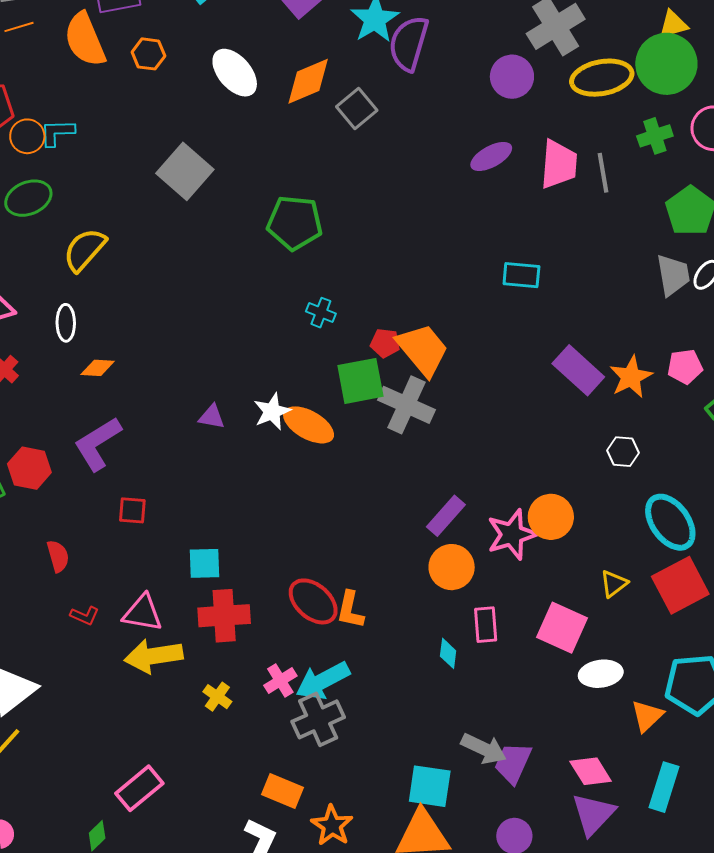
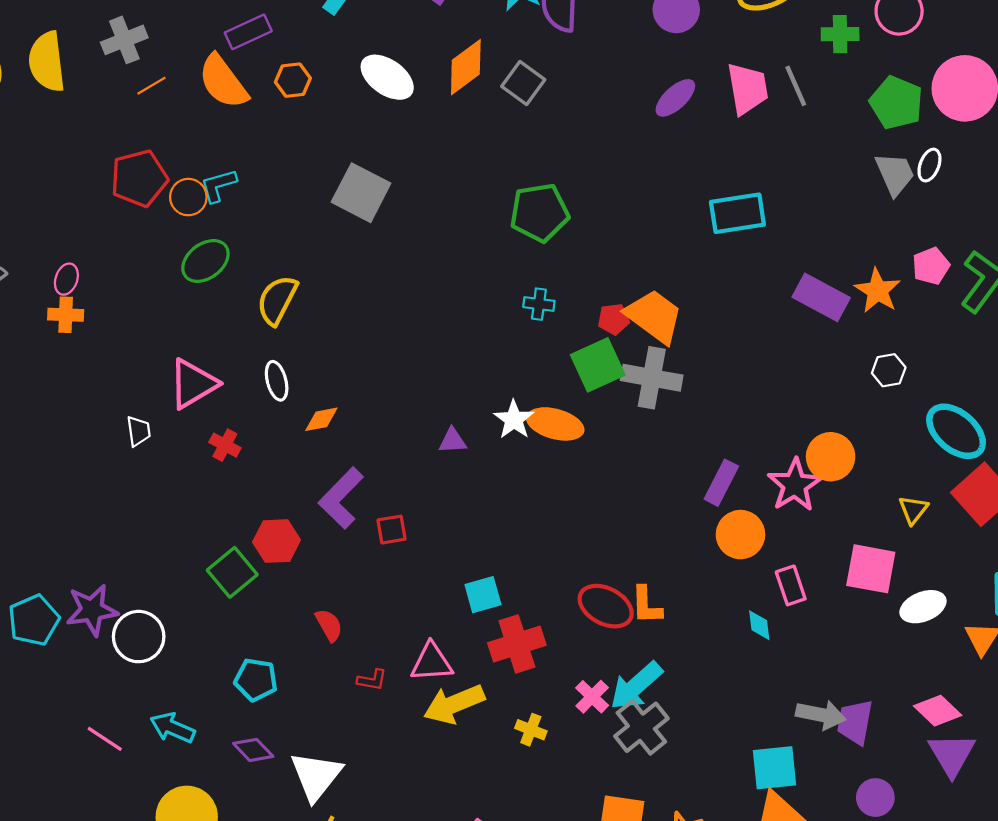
green cross: (655, 136) -> (840, 34), turned 32
green pentagon: (295, 223) -> (539, 213), moved
cyan rectangle: (521, 275) -> (737, 213), size x1.4
red square: (132, 510) -> (391, 530), moved

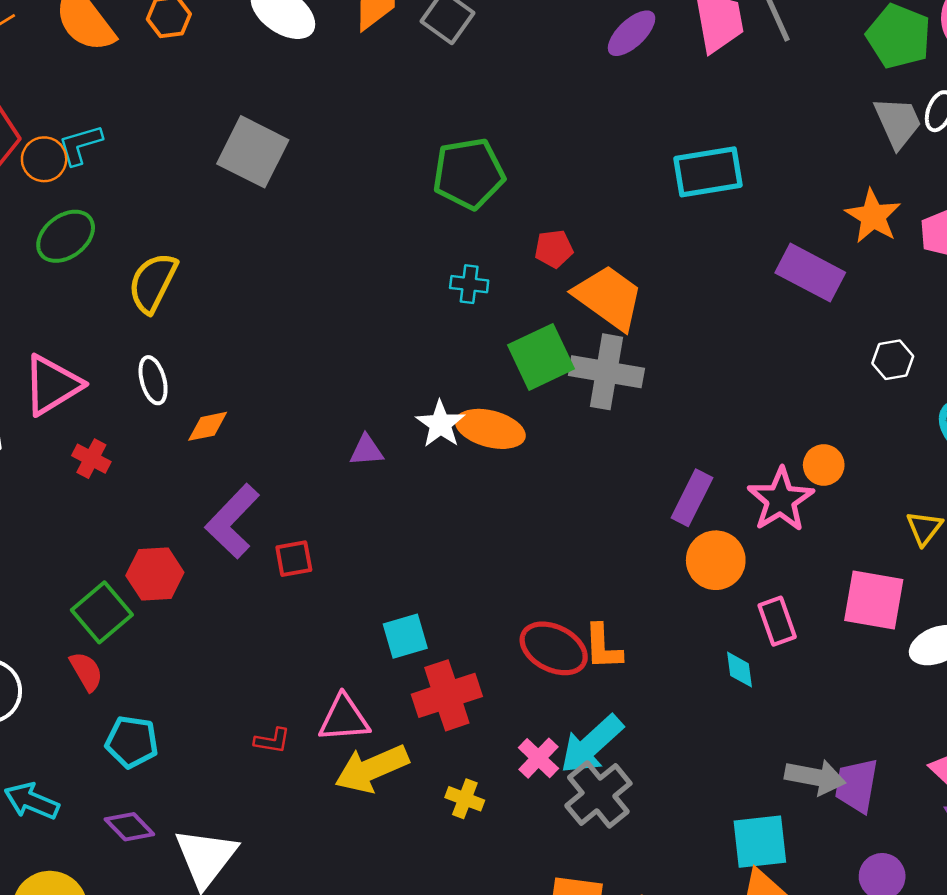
orange star: (877, 291) -> (873, 216), moved
red pentagon: (614, 319) -> (554, 249), moved
orange circle: (831, 457) -> (824, 465), size x0.7
red semicircle: (329, 625) -> (86, 671), moved

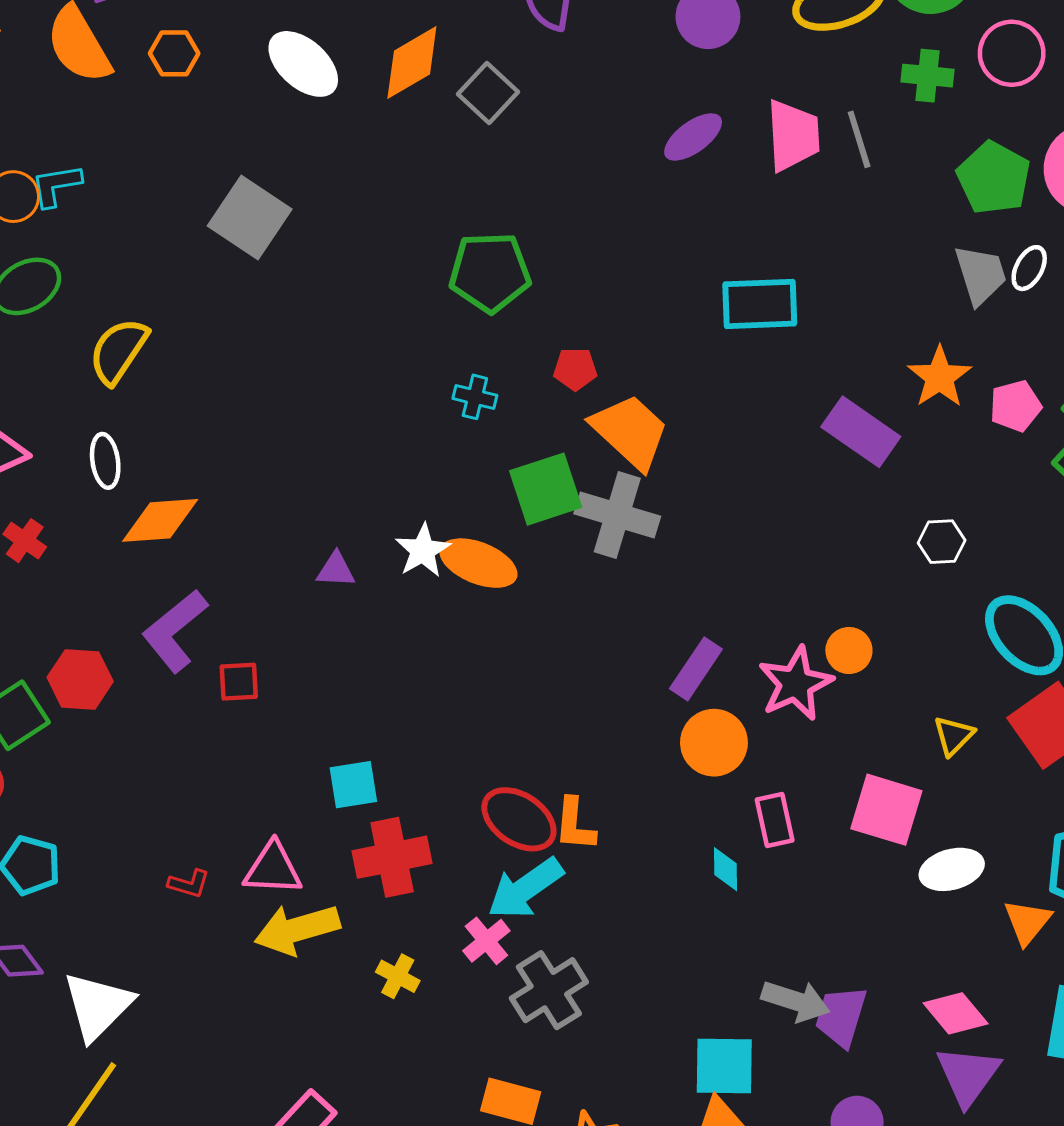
orange diamond: (208, 426) -> (160, 520), size x1.6
cyan arrow: (592, 744) -> (525, 888), moved

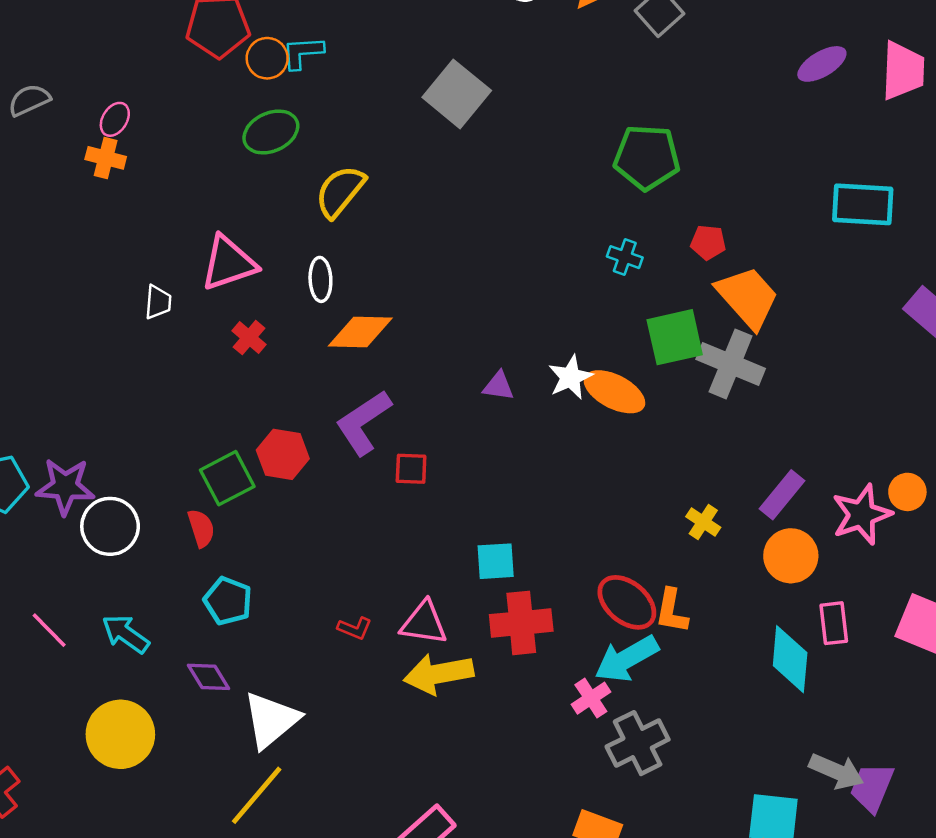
cyan diamond: (725, 869) -> (790, 659), size x1.8
yellow cross: (398, 976) -> (703, 522), moved

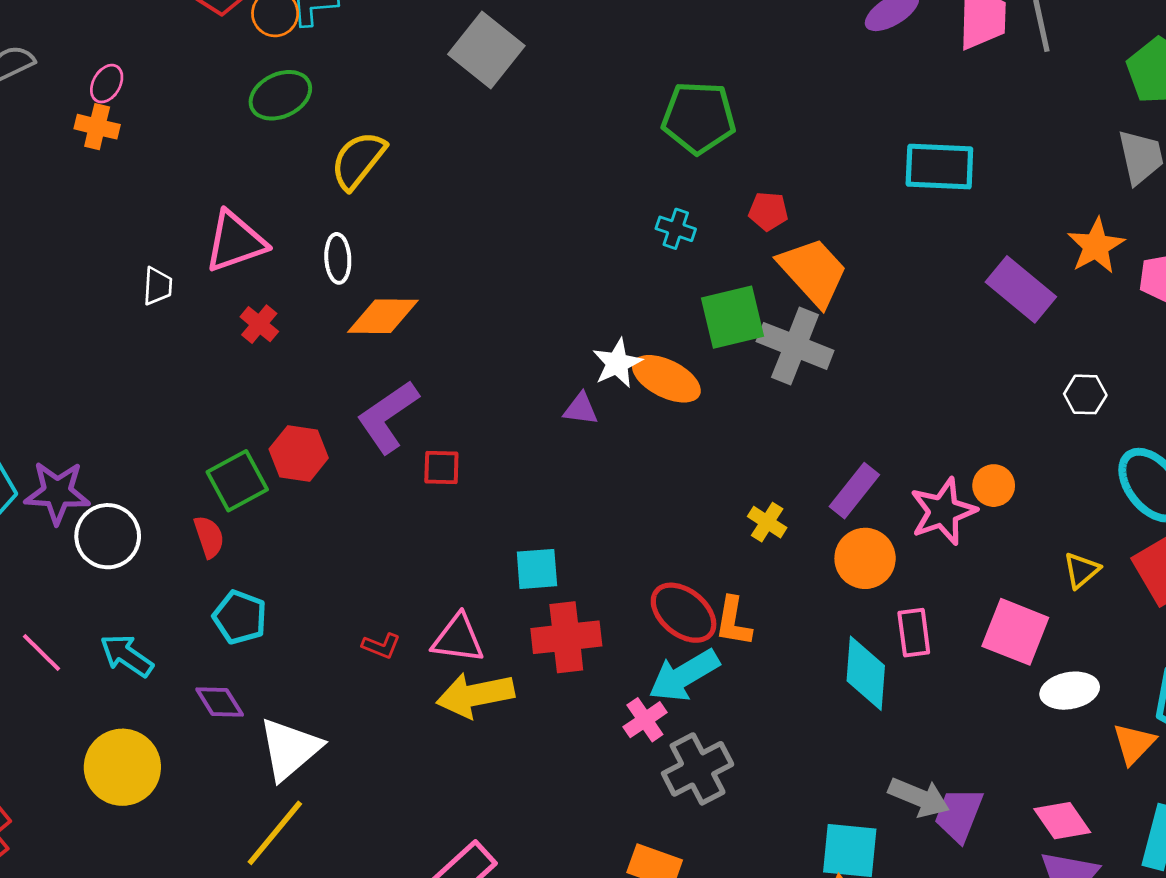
purple triangle: (498, 386) -> (581, 409), moved

